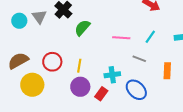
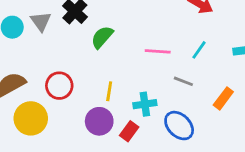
yellow line: (79, 66) -> (109, 91), moved
orange rectangle: (167, 71) -> (223, 98), turned 35

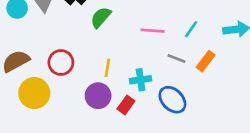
orange rectangle: (223, 98) -> (206, 61), moved

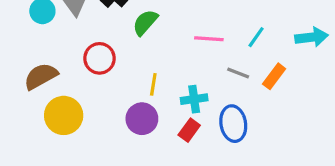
red circle: (61, 63) -> (99, 58), moved
blue ellipse: (172, 100) -> (233, 124), turned 36
red rectangle: (126, 105) -> (189, 130), moved

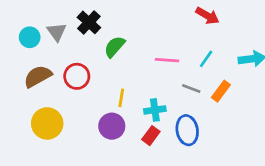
brown semicircle: (41, 76) -> (38, 76), moved

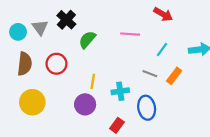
pink line: (167, 60) -> (130, 34), moved
brown semicircle: (38, 76) -> (25, 64), turned 125
red rectangle: (151, 136) -> (117, 125), moved

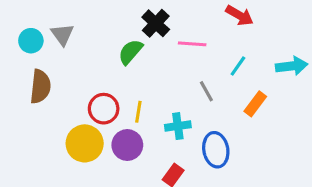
black cross: (66, 20) -> (156, 23), moved
red circle: (56, 64) -> (104, 109), moved
gray line: (150, 74) -> (206, 91), moved, turned 40
yellow circle: (32, 102) -> (85, 143), moved

